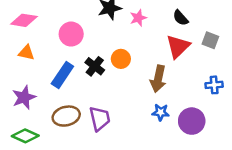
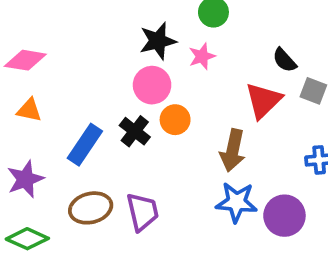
black semicircle: (181, 18) -> (284, 60), moved
pink circle: (71, 34) -> (152, 85), moved
blue star: (161, 112) -> (236, 202), size x1.5

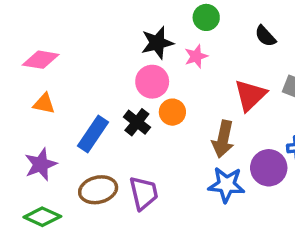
black semicircle: (284, 60) -> (265, 36), moved
purple circle: (284, 216) -> (269, 168), moved

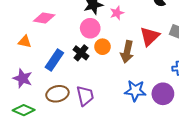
pink diamond: (41, 60) -> (44, 18), moved
brown arrow: (223, 139) -> (127, 52), moved
purple star: (41, 164) -> (23, 78), turned -30
purple circle: (269, 168) -> (163, 94), moved

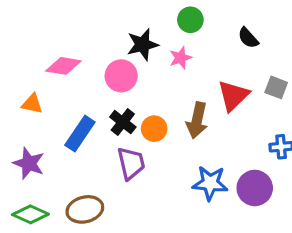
pink circle: (90, 28) -> (121, 76), moved
orange circle: (102, 47) -> (154, 129), moved
brown ellipse: (57, 94) -> (85, 209), moved
purple trapezoid: (85, 96) -> (131, 163), moved

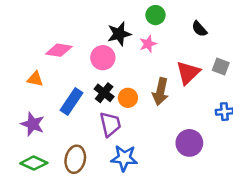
blue star: (210, 183) -> (124, 158), moved
purple circle: (255, 188) -> (189, 143), moved
brown ellipse: (85, 209) -> (75, 159), turned -64

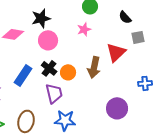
black star: (119, 34) -> (41, 18), moved
gray square: (221, 66) -> (138, 37), moved, turned -32

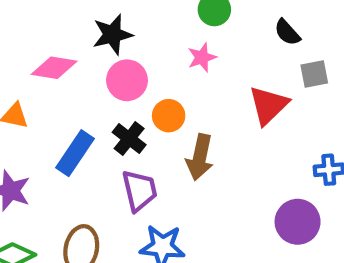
brown arrow: (94, 67) -> (200, 157), moved
orange circle: (68, 72) -> (169, 116), moved
purple circle: (117, 108) -> (298, 222), moved

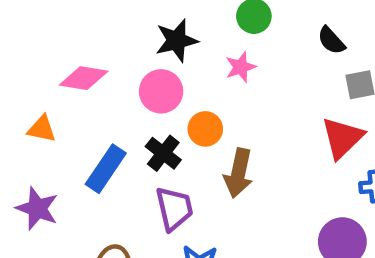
black star: (112, 35) -> (177, 40), moved
red triangle: (268, 105) -> (342, 138), moved

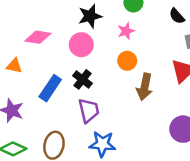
orange circle: (205, 129) -> (127, 61), moved
brown arrow: (238, 173) -> (145, 87), moved

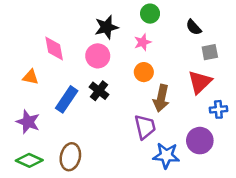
pink diamond: (38, 37) -> (54, 48), turned 70
purple trapezoid: (89, 110) -> (145, 127), moved
blue star: (102, 144) -> (166, 155), moved

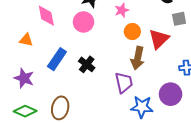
orange circle: (144, 72) -> (132, 32), moved
red triangle: (200, 82) -> (159, 39), moved
black cross: (99, 91) -> (87, 64), moved

